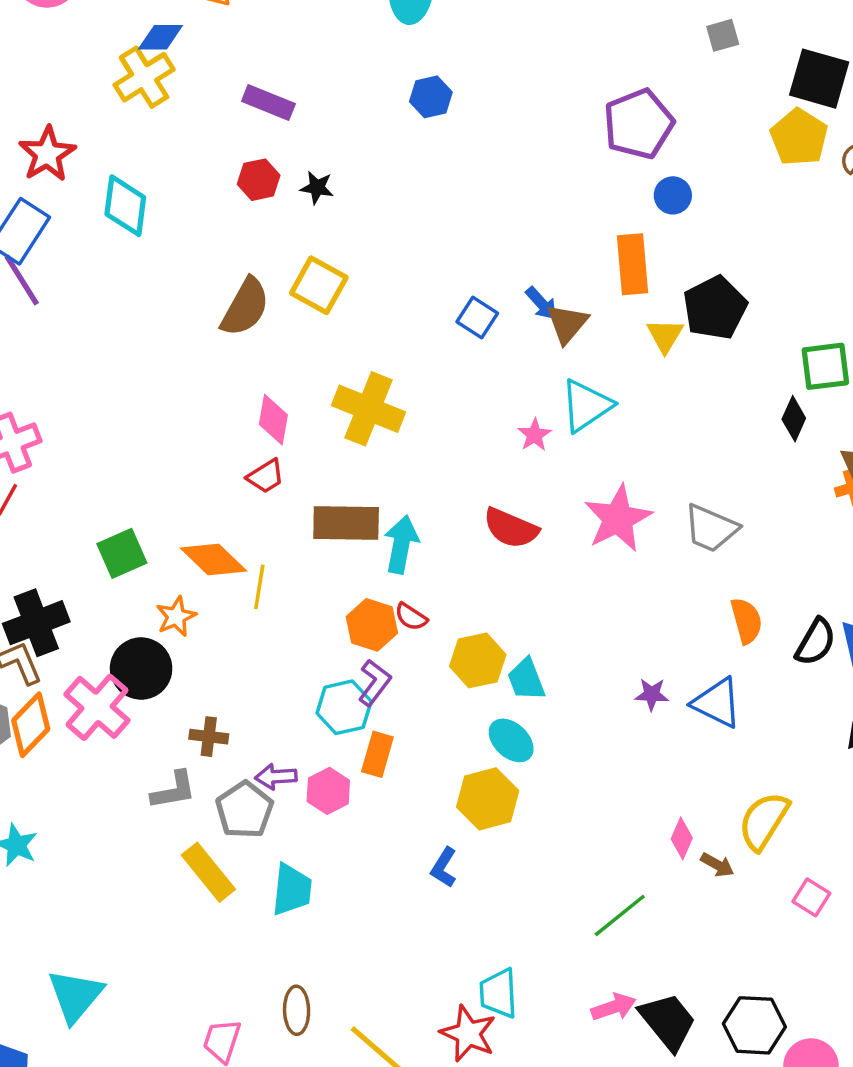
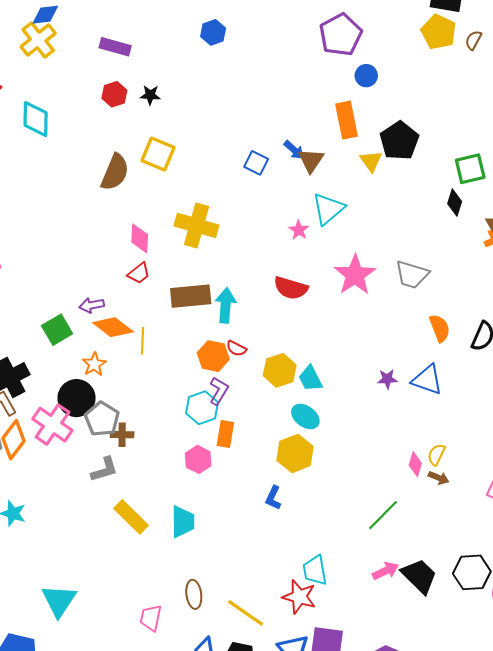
purple arrow: (276, 777) -> (92, 305), moved
gray pentagon: (245, 810) -> (102, 419), moved
yellow semicircle: (764, 821) -> (436, 455), moved, size x0.6

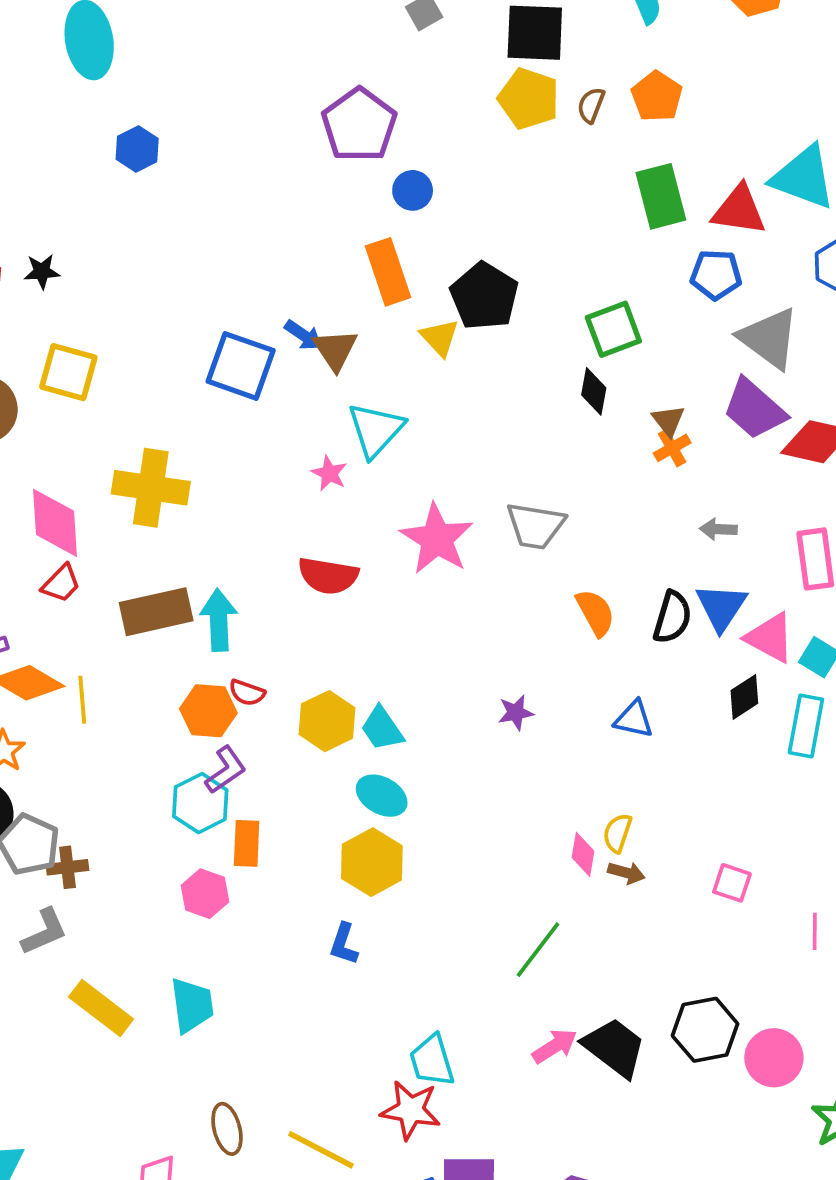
blue square: (256, 163) -> (241, 366), size x1.6
pink diamond: (140, 238) -> (55, 523), size x1.4
blue triangle: (427, 380) -> (634, 719), moved, size x0.7
purple L-shape: (219, 391) -> (226, 770), turned 32

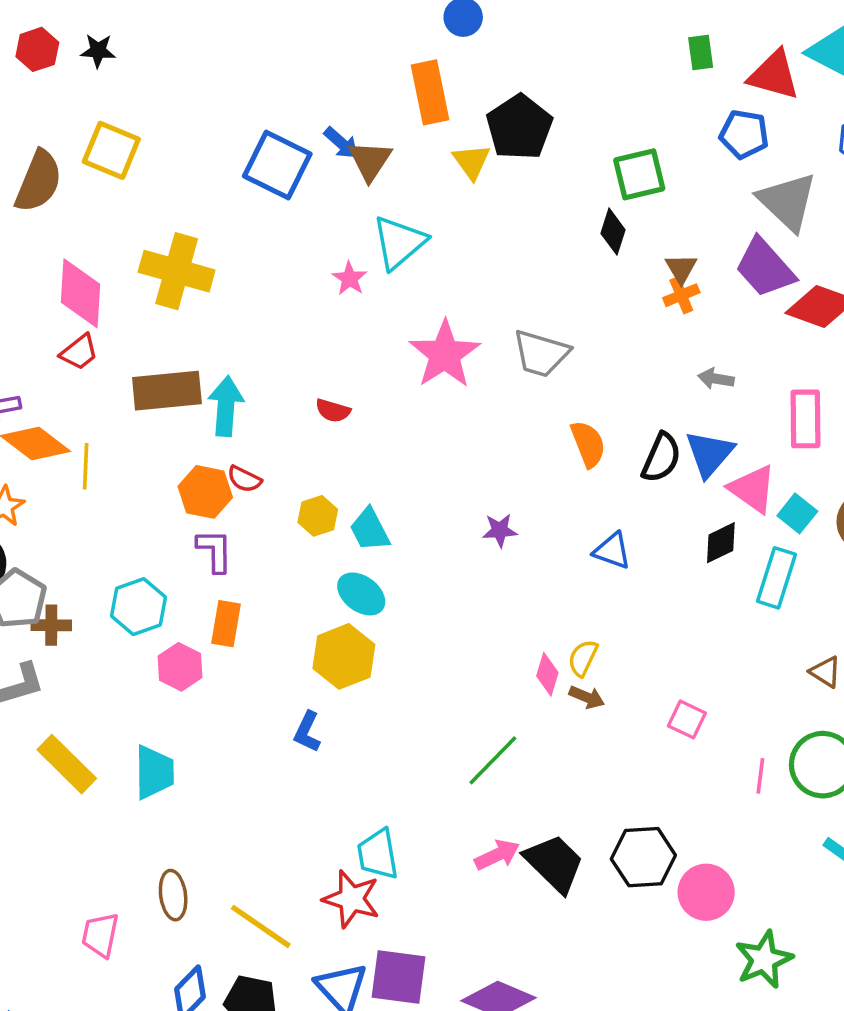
green rectangle: (661, 196) -> (701, 53), size x0.6
red semicircle: (328, 576) -> (333, 411), moved, size x0.6
yellow hexagon: (327, 721) -> (318, 516), size x0.7
purple L-shape: (226, 770) -> (215, 551), turned -63
cyan hexagon: (200, 803) -> (138, 607), moved

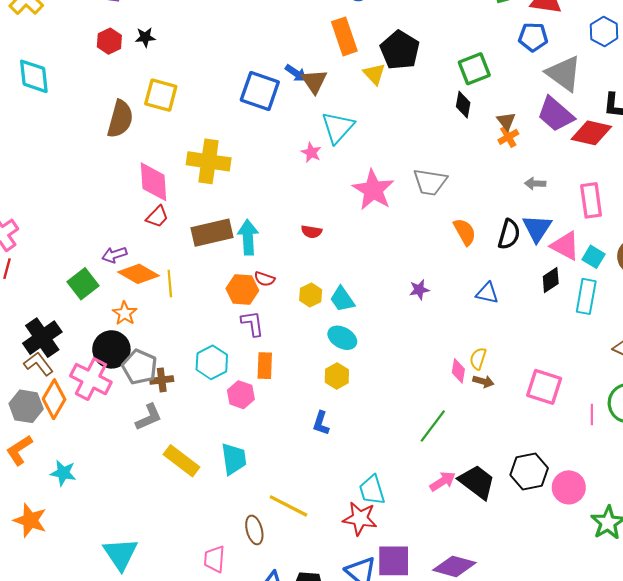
yellow hexagon: (344, 656) -> (337, 376), size x0.7
pink square: (687, 719) -> (544, 387), size x1.6
yellow line: (261, 926) -> (288, 506), moved

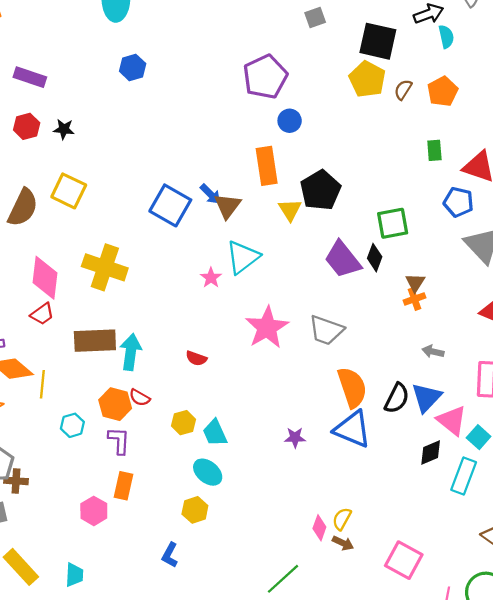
purple trapezoid: (556, 114) -> (343, 259), moved
orange semicircle: (465, 232) -> (352, 387), size x1.4
blue triangle: (487, 293) -> (353, 429), moved, size x1.6
cyan hexagon: (212, 362) -> (72, 425), moved, size x0.7
cyan trapezoid: (234, 459) -> (74, 575), size x0.7

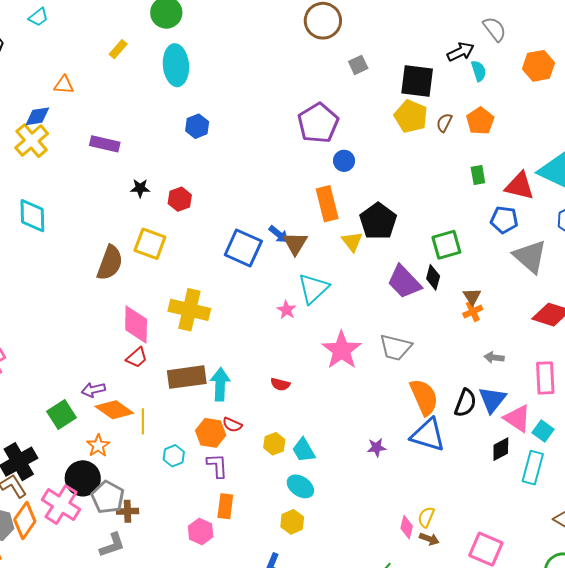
red hexagon: (27, 126) -> (180, 199), moved

